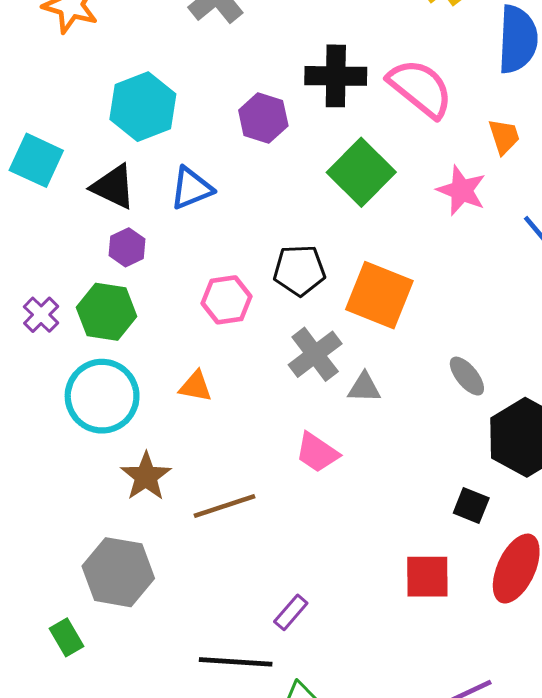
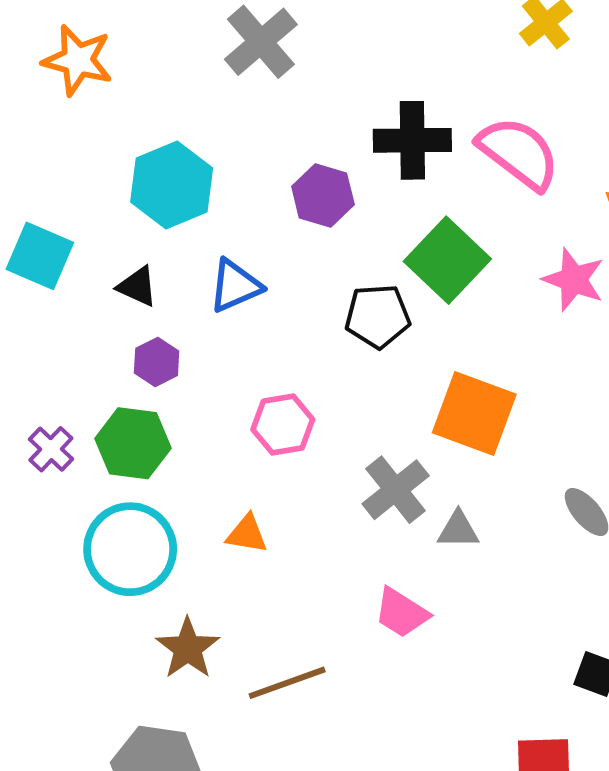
black triangle: (113, 187) -> (137, 286), size x0.7
black pentagon: (299, 270) -> (378, 316), moved

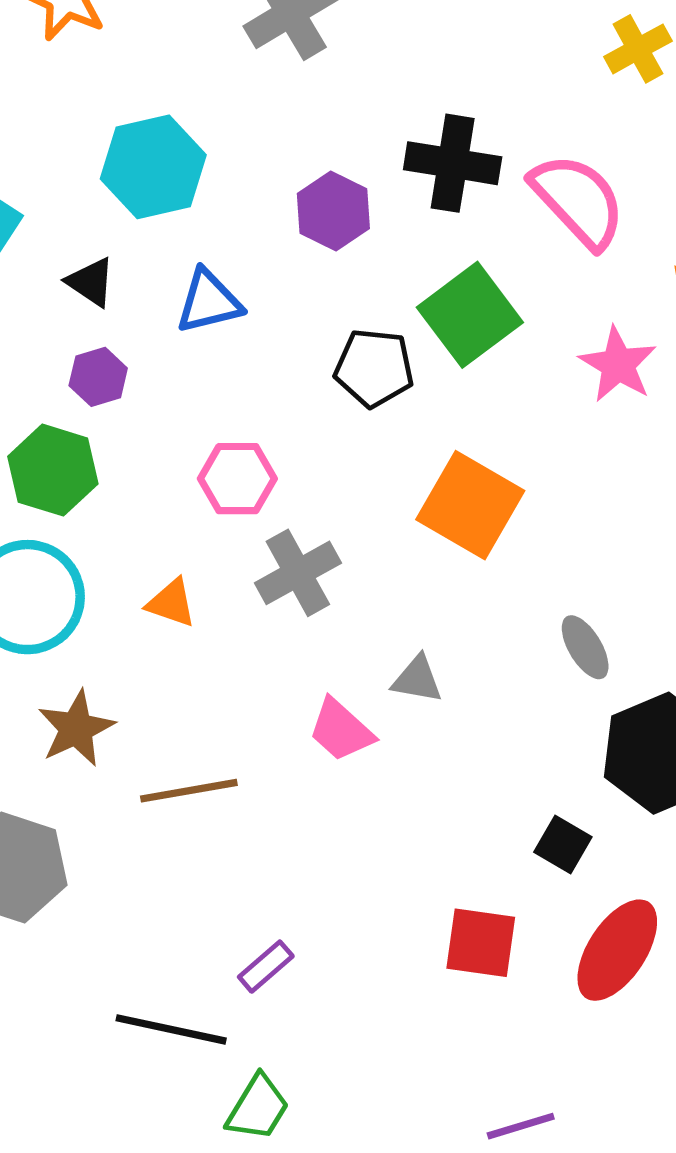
gray cross: (396, 490) -> (298, 573), moved
gray triangle: (458, 530) -> (417, 679), moved

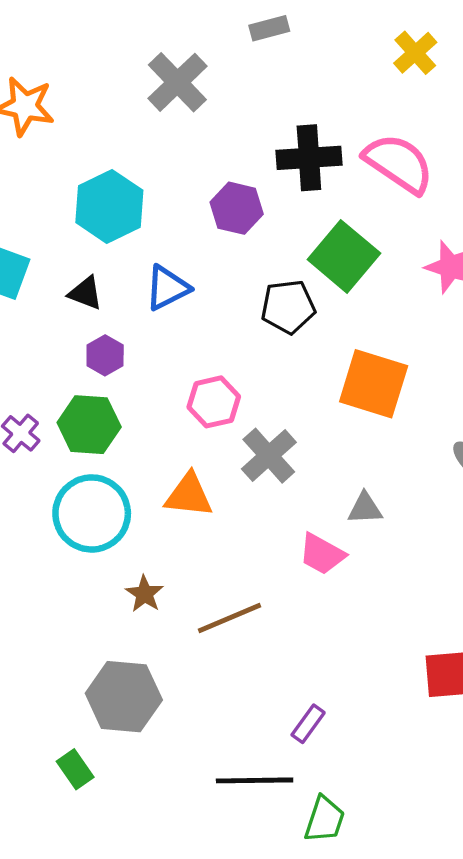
orange triangle: (171, 603) -> (189, 495), size x1.4
brown star: (76, 728) -> (145, 594), size x0.7

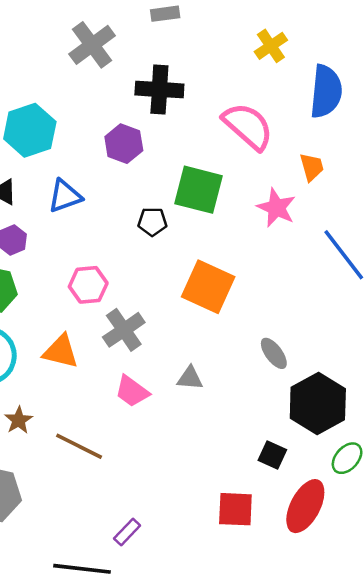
black cross: (309, 158) -> (159, 89), moved
green square: (344, 256) -> (199, 190), turned -33
black pentagon: (288, 307) -> (152, 222), size x0.7
pink trapezoid: (322, 554) -> (132, 391), moved
brown line: (230, 618) -> (79, 446), turned 42

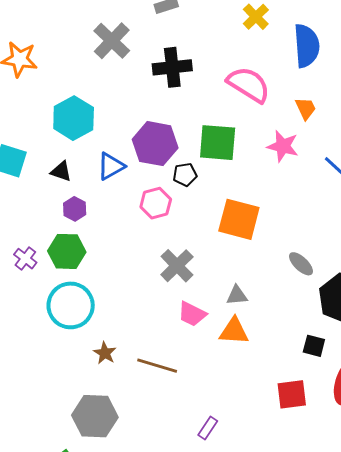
purple hexagon: (124, 144) -> (155, 144), moved, size x1.4
pink hexagon: (88, 285) -> (156, 203), moved
orange triangle: (61, 351) -> (234, 331), moved

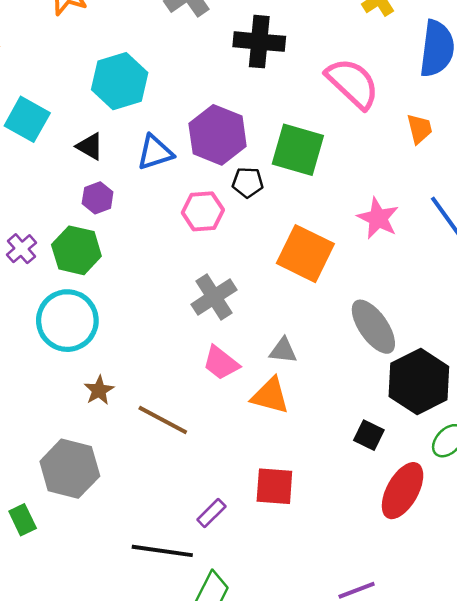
pink star: (283, 146) -> (378, 218), moved
gray ellipse: (301, 264) -> (373, 327), size x1.6
red square: (292, 394) -> (274, 486), moved

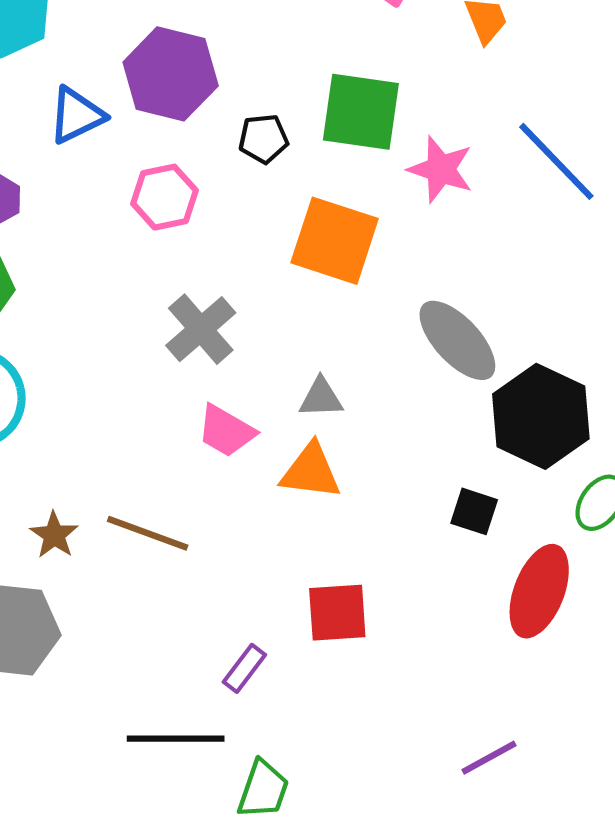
green square: (298, 150) -> (361, 112), moved
black pentagon: (248, 182) -> (263, 139), moved
brown star: (99, 390) -> (54, 535), moved

